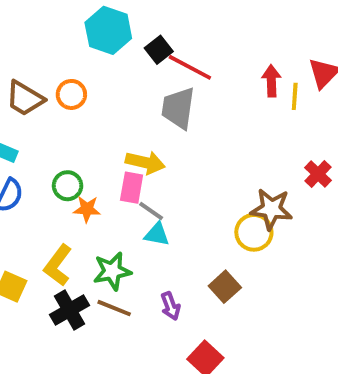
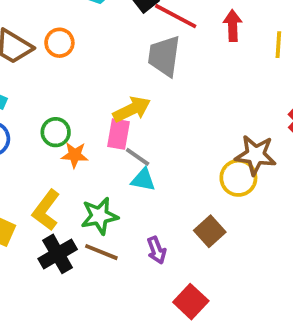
red arrow: (271, 81) -> (233, 26), moved
yellow arrow: (145, 162) -> (132, 109), turned -39

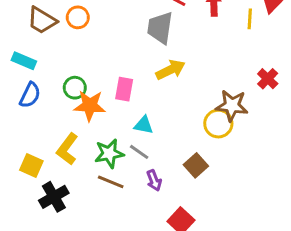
yellow arrow: (132, 109) -> (170, 70), moved
orange star: (75, 155) -> (90, 106), size x1.5
gray line: (138, 157) -> (139, 152), moved
black cross: (58, 254) -> (54, 197), moved

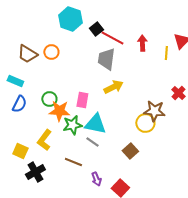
cyan triangle: (144, 125) -> (95, 124), size x1.6
green star: (109, 153) -> (72, 125), moved
purple arrow: (154, 180) -> (96, 179), moved

